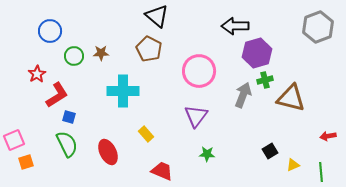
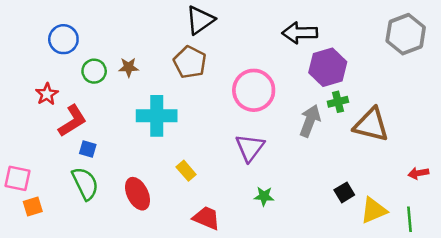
black triangle: (157, 16) -> (200, 20), turned 45
pink square: (14, 140) -> (17, 178), turned 35
yellow triangle: (293, 165) -> (374, 210), size x1.6

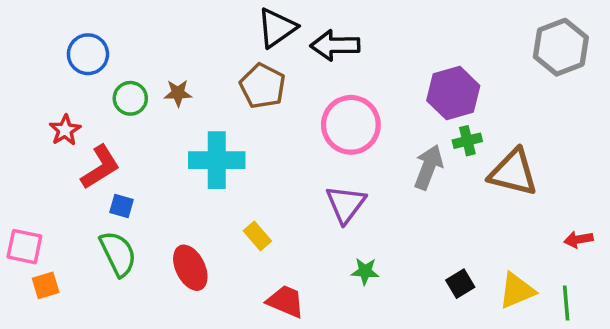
black arrow: (300, 33) -> (335, 45), moved
black square: (344, 192) -> (460, 284), moved

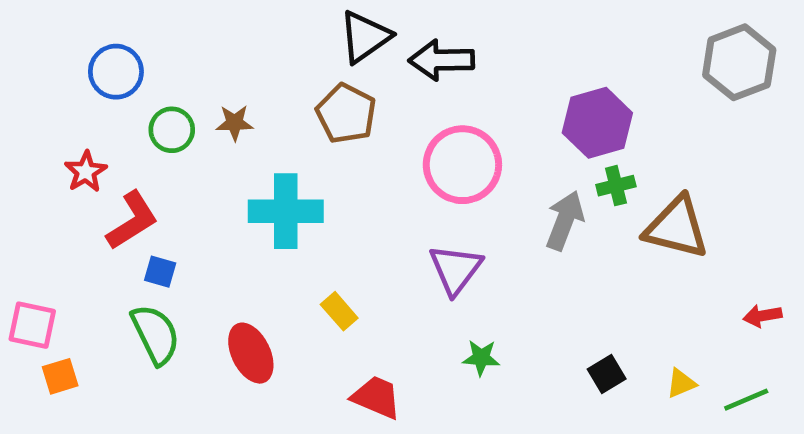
yellow triangle: (517, 291) -> (681, 383), size x0.6
green line: (566, 303) -> (746, 400), turned 72

